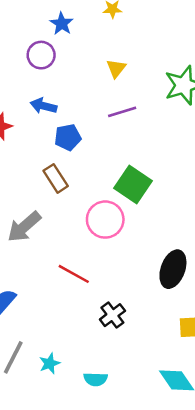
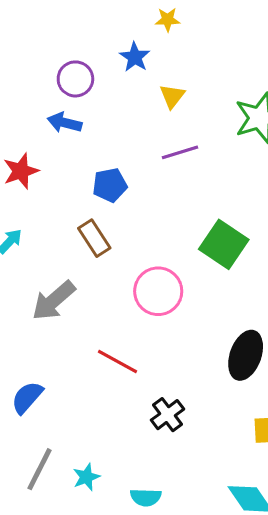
blue star: (62, 24) -> (135, 57), moved
blue arrow: (44, 106) -> (64, 123), moved
green square: (133, 184) -> (224, 244), moved

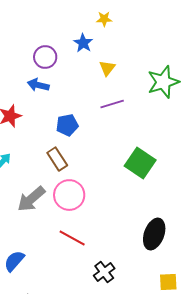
pink circle: (158, 291) -> (69, 195), moved

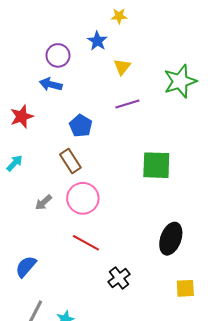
blue pentagon: (67, 125) -> (81, 126), turned -30
green square: (140, 163) -> (156, 165), turned -32
gray arrow: (31, 199) -> (43, 202), size x0.6

